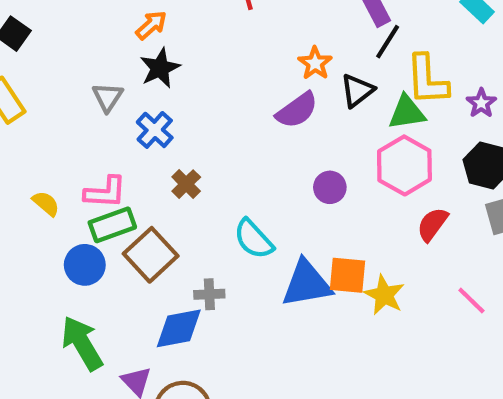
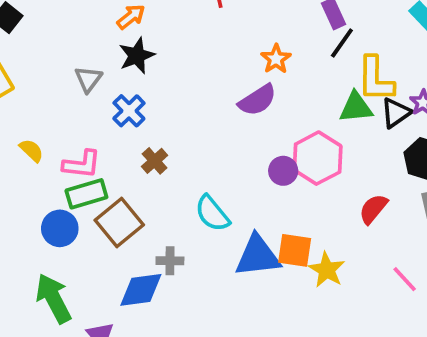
black triangle: (357, 91) -> (396, 113), moved
pink hexagon: (404, 165) -> (318, 158), moved
yellow semicircle: (46, 203) -> (31, 150), moved

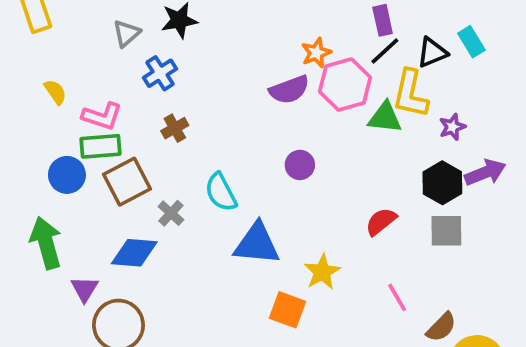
black triangle: (396, 113) -> (432, 52), moved
pink hexagon: (318, 158) -> (345, 84), moved
orange square: (295, 250) -> (287, 310), moved
gray cross: (170, 261) -> (171, 213), moved, turned 30

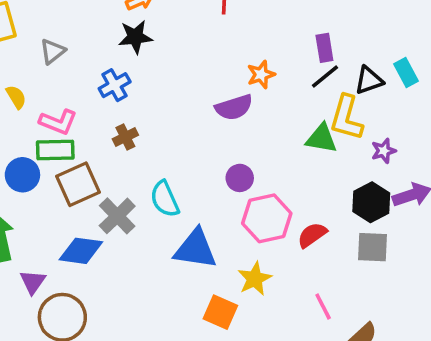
gray triangle: (127, 33) -> (52, 51), moved
pink hexagon: (345, 84) -> (267, 218), moved
gray cross: (171, 213) -> (117, 216), size x1.5

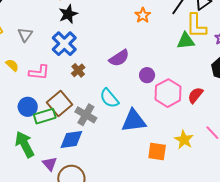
blue cross: (115, 85) -> (64, 44), size x1.4
purple semicircle: (234, 107) -> (119, 58), moved
green rectangle: (55, 150) -> (45, 116), moved
yellow star: (255, 279) -> (184, 140), moved

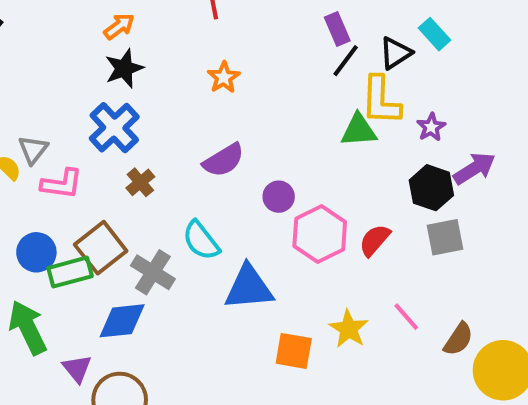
orange star: (143, 15) -> (224, 77), moved
gray triangle: (25, 35) -> (33, 150), moved

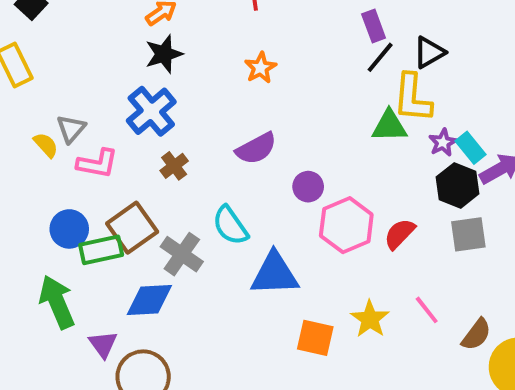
cyan rectangle: (434, 34) -> (470, 148), moved
purple star: (431, 127) -> (443, 143), moved

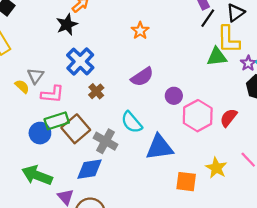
black star: (164, 54) -> (67, 24), moved
green rectangle: (101, 250) -> (57, 121), moved
green arrow: (57, 302) -> (37, 175), turned -40

